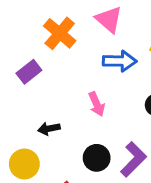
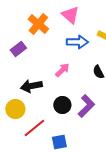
pink arrow: (97, 104) -> (62, 70), turned -112
black arrow: (49, 129) -> (31, 86), size x1.5

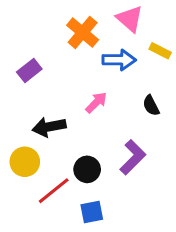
pink triangle: (70, 15) -> (130, 19), moved
orange cross: (38, 24) -> (83, 33), moved
black circle: (62, 105) -> (87, 169), moved

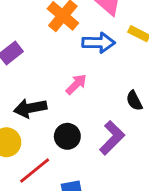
black semicircle: (151, 106) -> (134, 101), moved
black circle: (87, 169) -> (67, 136), moved

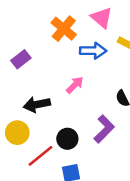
black circle: (67, 136) -> (67, 139), moved

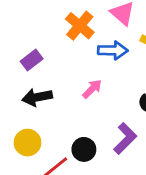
black arrow: (37, 105) -> (37, 97), moved

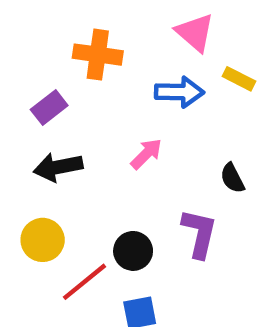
orange cross: (80, 26) -> (98, 55), moved, turned -32
purple L-shape: (125, 138) -> (199, 233), turned -32

